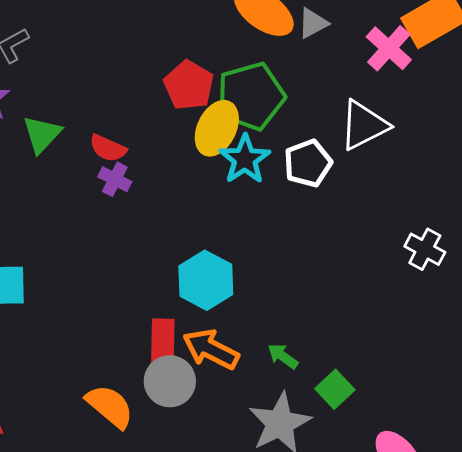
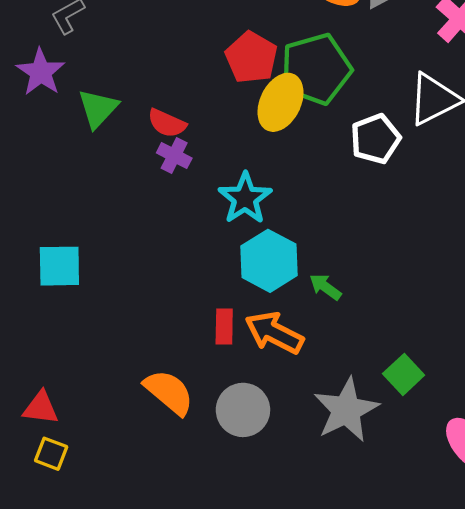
cyan star: (245, 159) -> (245, 198), moved
red rectangle: (163, 343) -> (224, 327), size x0.7
green arrow: (283, 356) -> (325, 287), moved
gray circle: (170, 381) -> (243, 410), moved

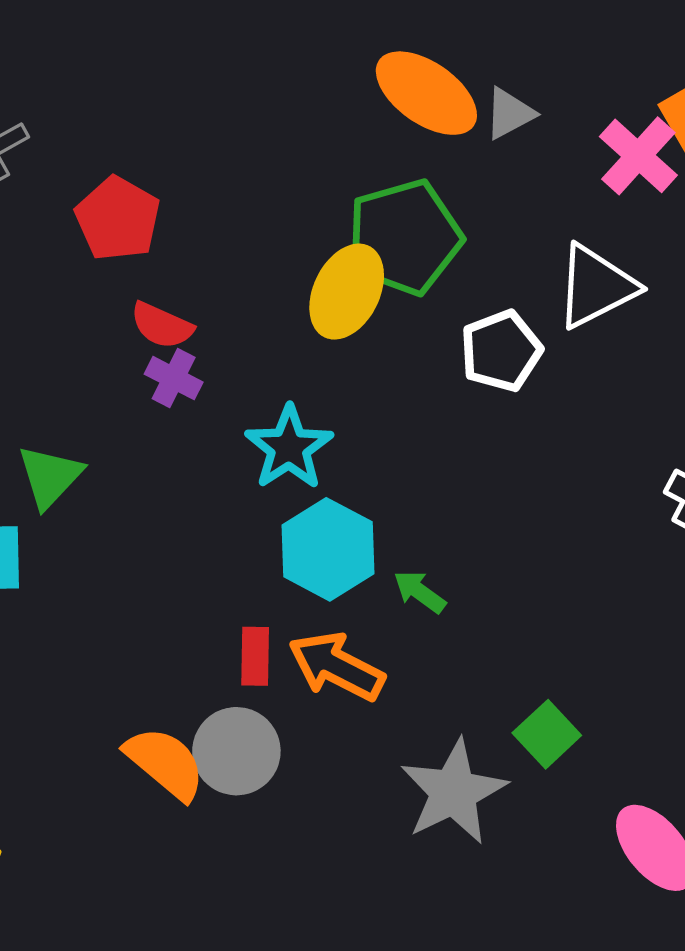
red pentagon: (251, 57) -> (118, 219), moved
green triangle: (98, 109) -> (50, 476), moved
gray circle: (243, 410) -> (236, 751), moved

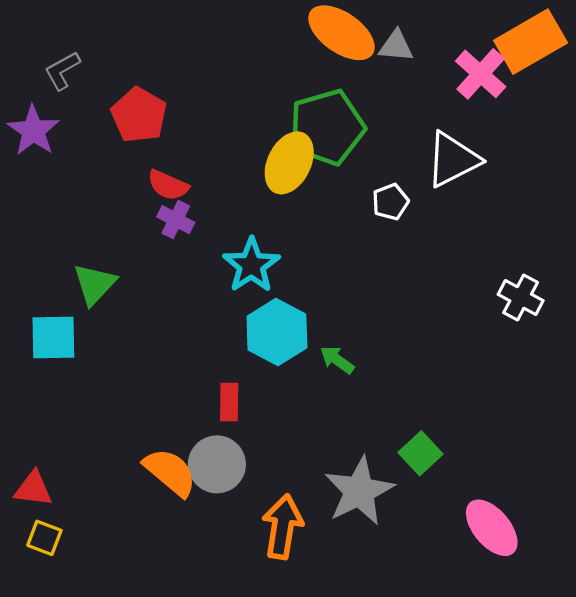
gray triangle: (509, 113) -> (396, 46), turned 33
white pentagon: (501, 351) -> (390, 202), size x0.7
orange arrow: (336, 666) -> (283, 527), moved, turned 72

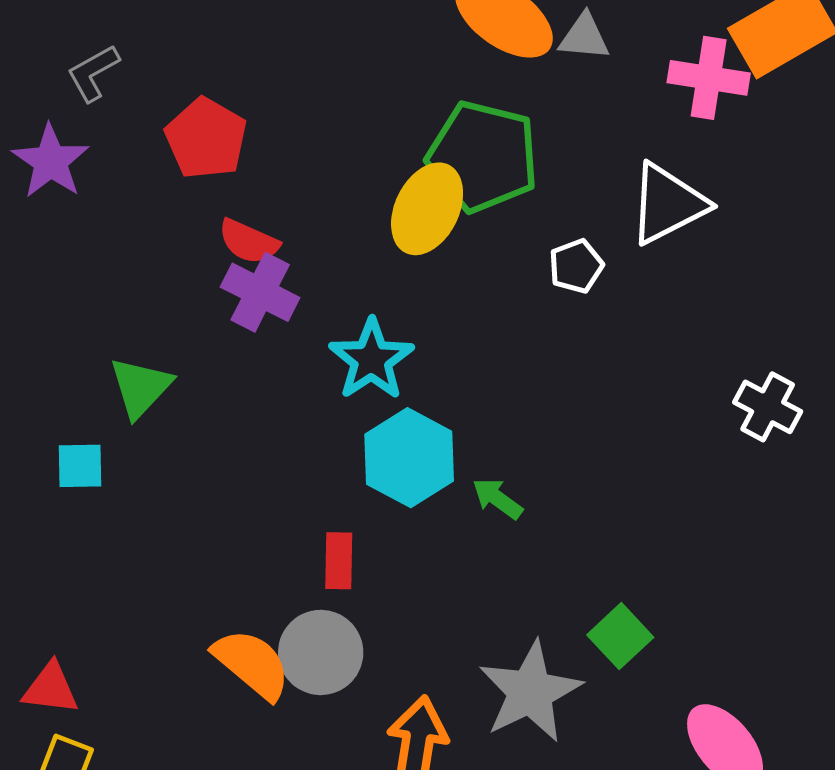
pink cross: (481, 74) -> (709, 78), turned -33
green pentagon: (327, 127) -> (483, 156), turned 30
purple cross: (176, 220) -> (260, 292), size x1.4
cyan square: (53, 338) -> (80, 466), size x0.7

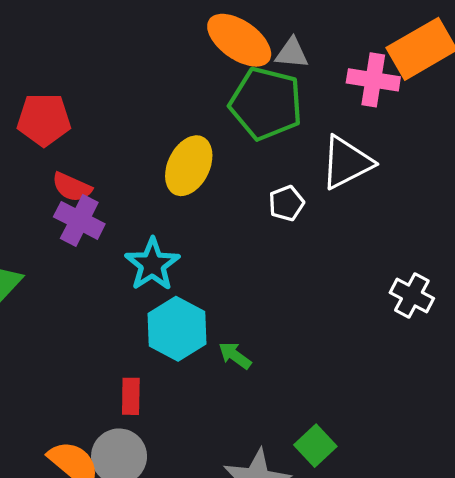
red pentagon: (206, 138) -> (44, 120), turned -30
green pentagon: (483, 156) -> (266, 103), moved

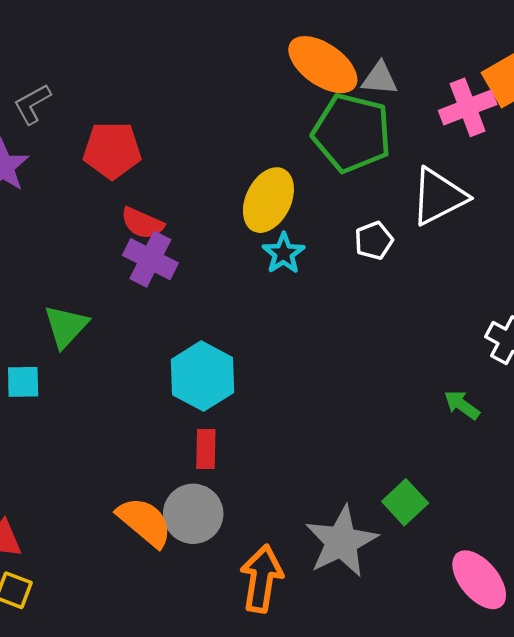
pink cross: (373, 80) -> (468, 107), turned -30
cyan star: (152, 264) -> (283, 253), moved, size x0.7
cyan hexagon: (177, 329) -> (202, 376), moved
green arrow: (235, 356) -> (462, 405), moved

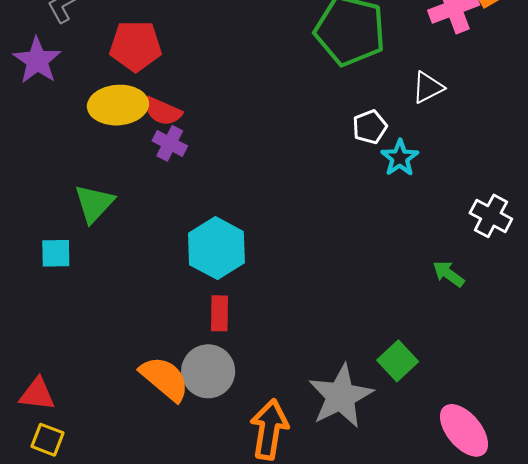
white triangle: (439, 197) -> (428, 87), size x0.6
yellow ellipse: (268, 200) -> (118, 105), moved, turned 60
cyan star: (283, 253) -> (400, 158), moved
purple cross: (150, 259) -> (170, 143), size x0.7

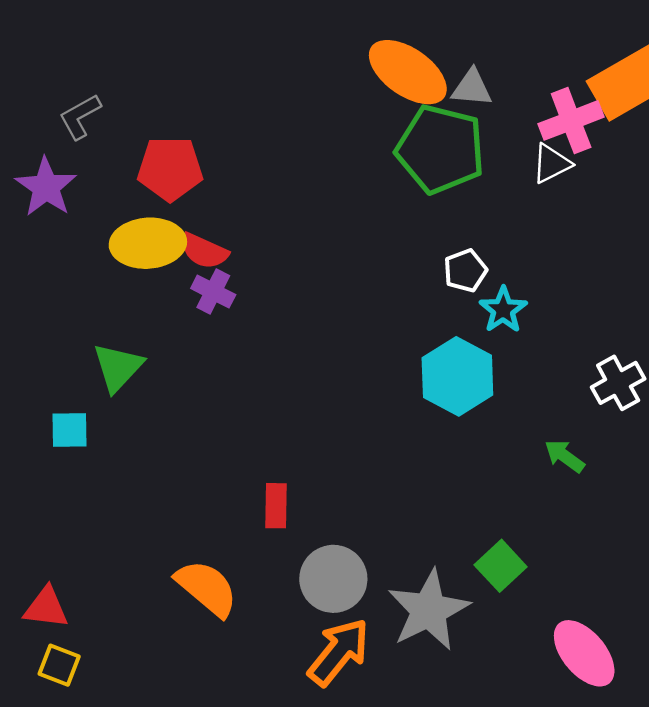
white triangle: (428, 87) -> (551, 164), moved
white cross: (491, 216) -> (618, 383), turned 33
cyan hexagon: (216, 248) -> (457, 376), moved
gray circle: (208, 371) -> (333, 579), moved
orange arrow: (269, 429) -> (339, 652), turned 30

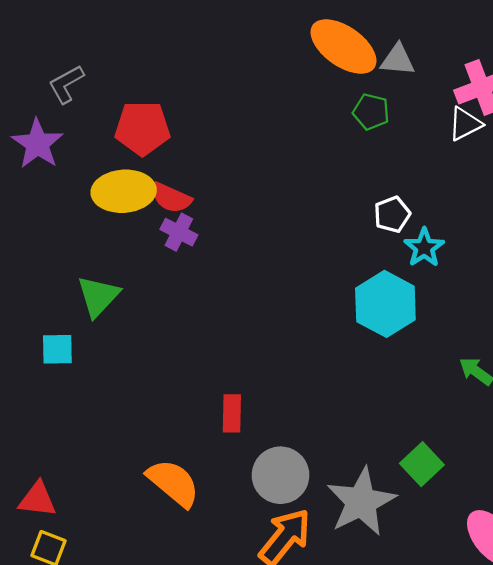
green pentagon: (440, 149) -> (371, 112), size x0.5

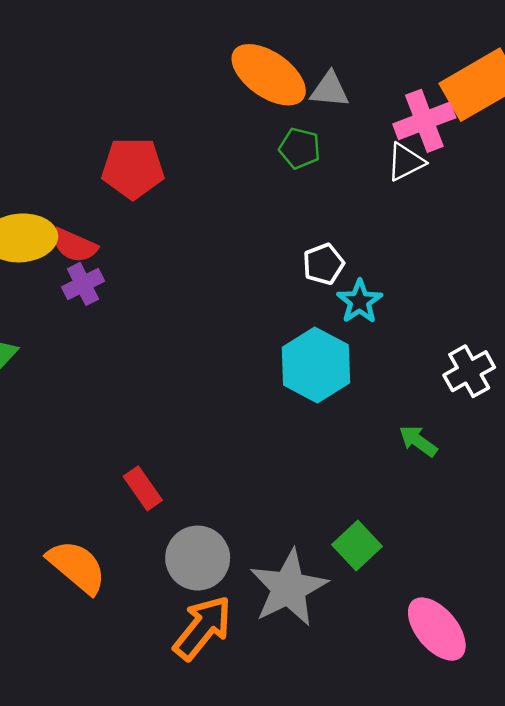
red pentagon: (142, 128) -> (133, 168), moved
purple cross: (179, 232) -> (83, 284), turned 36
red rectangle: (232, 413) -> (143, 488), turned -36

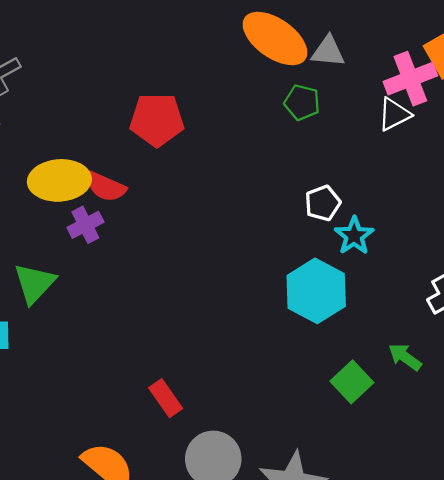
purple cross: (83, 284) -> (85, 225), moved
green square: (357, 546) -> (352, 382), moved

